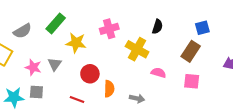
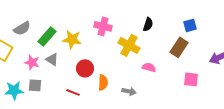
green rectangle: (56, 23) -> (47, 36), moved
pink cross: (109, 29) -> (103, 26), turned 30
gray triangle: (55, 64) -> (52, 59), turned -32
pink square: (192, 81) -> (191, 79), moved

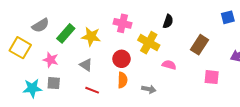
blue square: (190, 25) -> (228, 17), moved
gray triangle: (52, 59) -> (86, 65), moved
red circle: (85, 68) -> (121, 59), moved

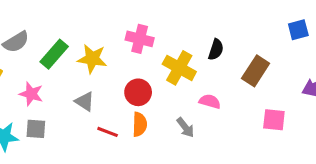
black semicircle: (168, 21) -> (216, 50), moved
gray arrow: (149, 89) -> (185, 127), moved, turned 40
red line: (92, 90) -> (108, 132), moved

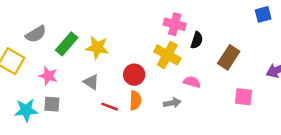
blue square: (298, 30) -> (263, 14), moved
pink cross: (140, 39) -> (175, 24), moved
gray arrow: (185, 127) -> (172, 103), turned -63

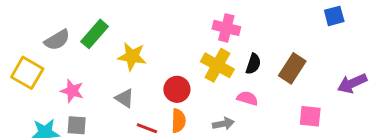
black semicircle: (197, 40) -> (253, 64), moved
green rectangle: (67, 44) -> (95, 34), moved

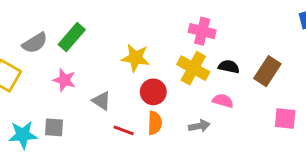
yellow star: (132, 56) -> (135, 58), moved
black semicircle: (253, 64) -> (229, 67), turned -96
pink star: (72, 91) -> (64, 80), moved

